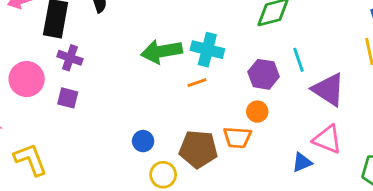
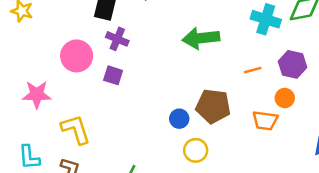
cyan cross: (207, 50) -> (266, 19), moved
orange line: (197, 83) -> (253, 70), moved
brown pentagon: (198, 149) -> (213, 106), moved

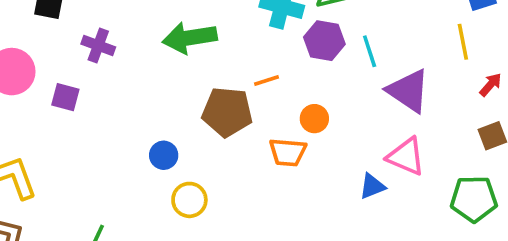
purple cross: (117, 39) -> (98, 45), moved
purple hexagon: (293, 64) -> (324, 41), moved
brown pentagon: (213, 106) -> (227, 112), moved

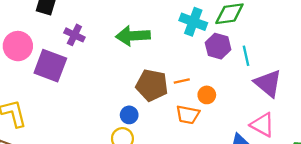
orange line: (266, 80) -> (182, 81), moved
purple square: (65, 97) -> (50, 66), size x1.8
blue circle: (164, 155) -> (129, 115), moved

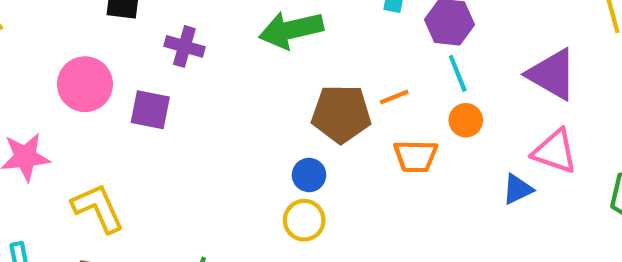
cyan line: (246, 56) -> (458, 73), moved
purple square: (50, 66) -> (150, 110), size x0.7
orange circle: (207, 95) -> (466, 120), moved

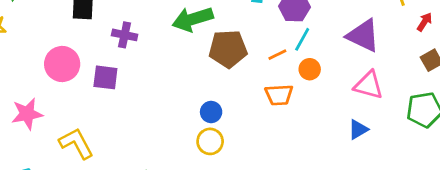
cyan line: (458, 73) -> (302, 39), turned 55
orange line: (394, 97) -> (277, 55), moved
brown pentagon: (341, 114) -> (228, 49), moved
blue triangle: (518, 189) -> (358, 130), moved

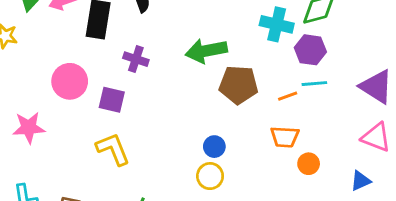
cyan line: (302, 39) -> (314, 84), turned 50
orange circle: (310, 69) -> (309, 164), moved
yellow L-shape: (76, 143) -> (113, 149), moved

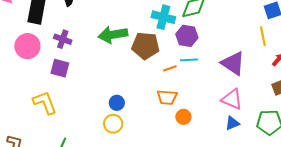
pink circle: (70, 81) -> (27, 46), moved
brown pentagon: (238, 85) -> (146, 46), moved
purple square: (112, 100) -> (60, 68), moved
blue triangle: (361, 181) -> (232, 123), moved

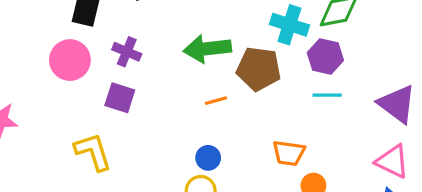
orange line: (170, 68) -> (216, 101), moved

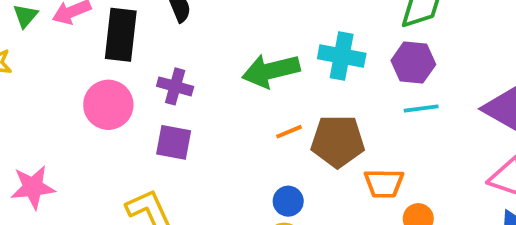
cyan cross: (289, 25) -> (342, 56), moved
brown pentagon: (259, 69) -> (338, 141), moved

